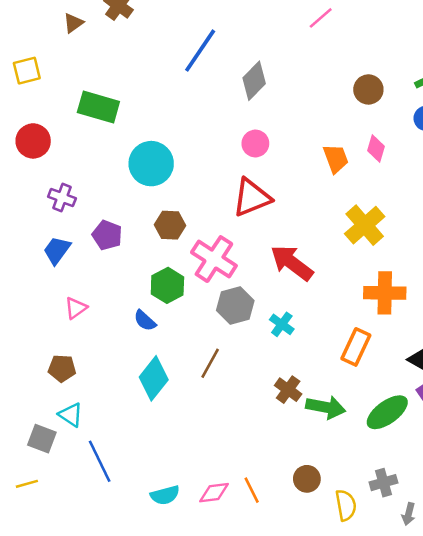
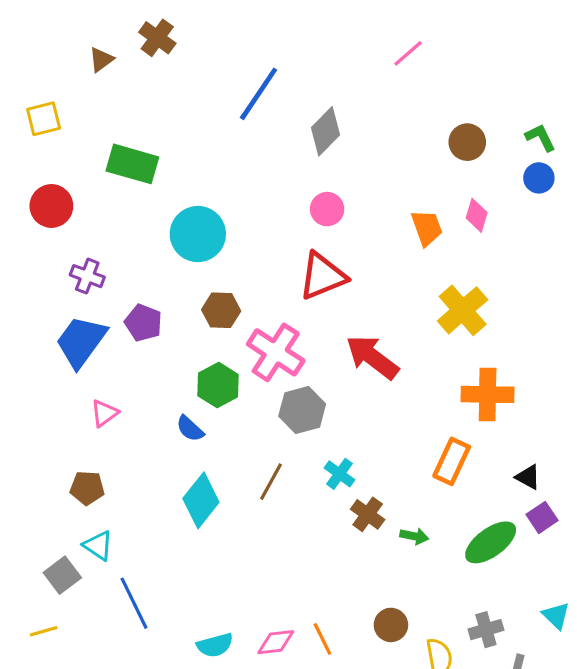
blue trapezoid: (57, 250) -> (81, 341), size x1.5
cyan cross: (282, 324) -> (340, 474), moved
green arrow: (326, 407) -> (414, 536), size x0.6
gray square: (42, 439) -> (62, 575), turned 32

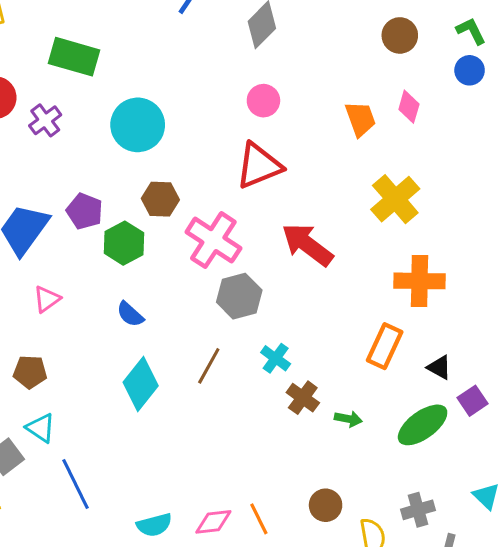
purple cross: (87, 276) -> (45, 120), moved, turned 32
green hexagon: (218, 385) -> (124, 243), moved
black triangle: (528, 477) -> (439, 367), moved

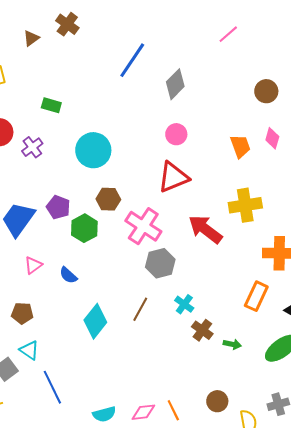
green rectangle: (74, 57) -> (51, 105), size x0.6
yellow cross: (395, 199) -> (245, 205), moved, turned 32
blue semicircle: (130, 314) -> (68, 275), moved

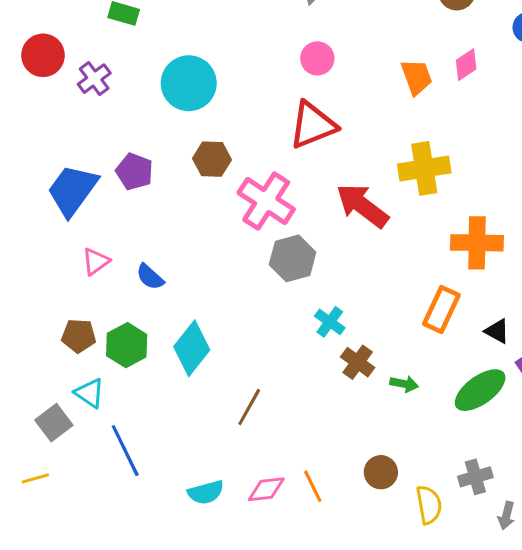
pink diamond: (272, 138) -> (466, 65), turned 40
green hexagon: (84, 228) -> (127, 345), moved
brown line: (140, 309) -> (249, 407), moved

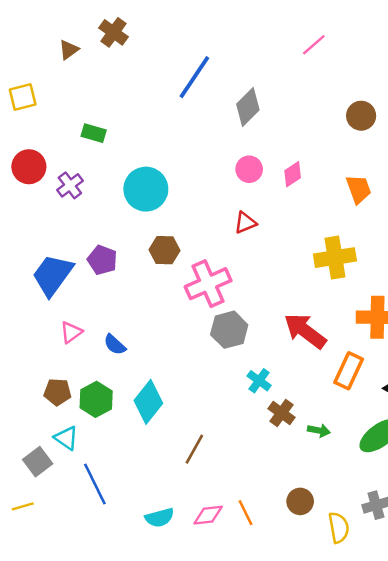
pink diamond: (466, 65) -> (293, 174), moved
orange trapezoid: (417, 77) -> (359, 189), moved
red triangle: (313, 125) -> (245, 223), size x0.6
pink cross: (266, 201) -> (208, 284), turned 33
red arrow: (362, 206) -> (305, 331), moved

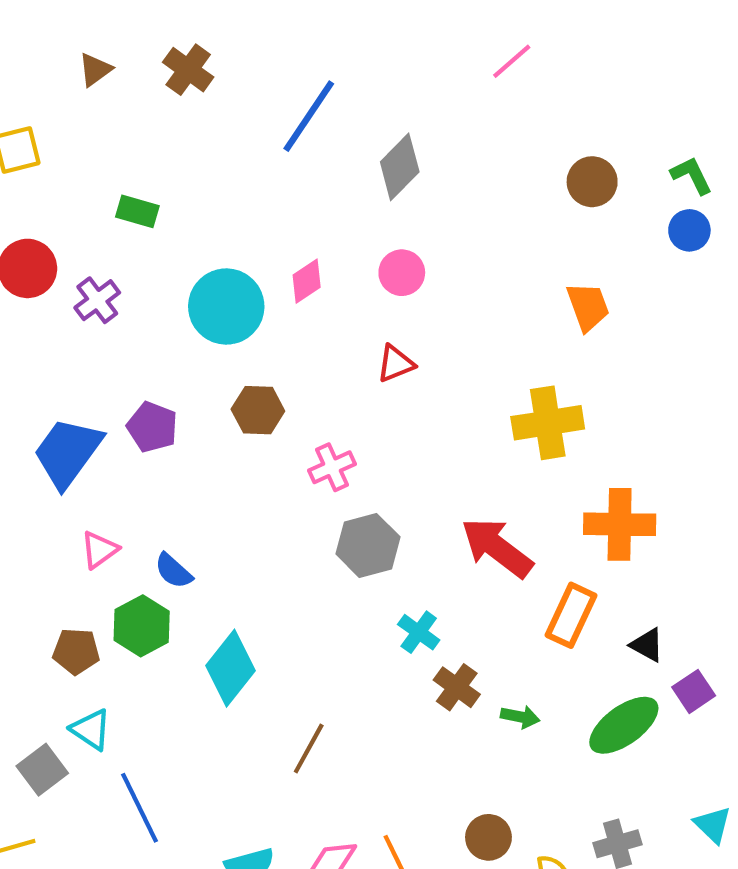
brown cross: (114, 32) -> (188, 70), moved
pink diamond: (293, 174) -> (307, 281), moved
pink cross: (208, 284) -> (332, 467), size x0.6
green hexagon: (96, 399) -> (142, 626), moved

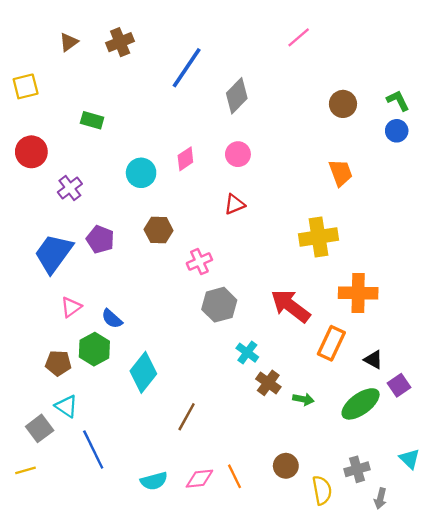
brown cross: (188, 70) -> (120, 42), turned 32
purple cross: (97, 300) -> (70, 188), moved
cyan circle: (226, 307) -> (141, 173), size x0.7

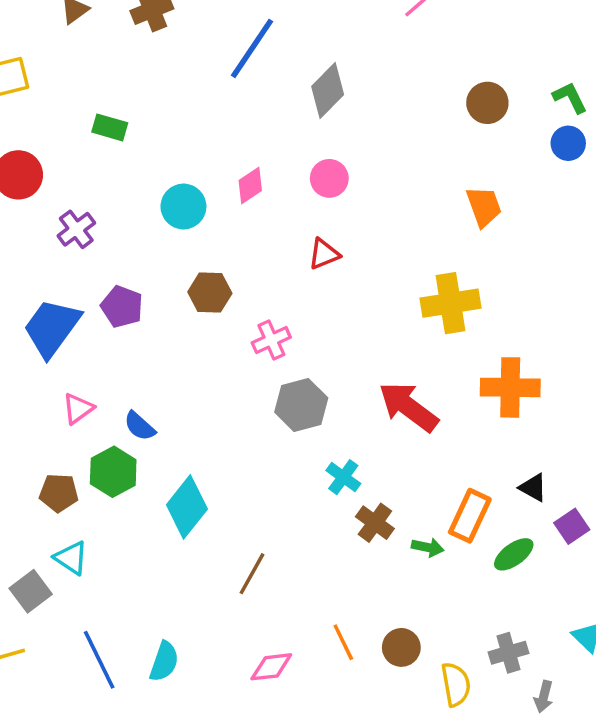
orange rectangle: (331, 343) -> (470, 516), moved
green ellipse: (361, 404) -> (514, 554), size x0.7
blue line: (93, 449) -> (99, 660), moved
orange line: (234, 476) -> (343, 642), moved
cyan semicircle: (154, 481) -> (164, 662), moved, turned -56

